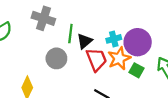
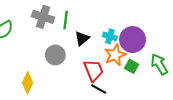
green line: (70, 34) -> (66, 20), moved
cyan cross: (114, 39) -> (110, 36), turned 32
red trapezoid: (96, 60) -> (93, 70), moved

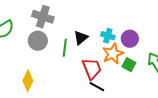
green line: (66, 20) -> (65, 48), moved
purple circle: (133, 40) -> (130, 39), size x0.7
gray circle: (55, 55) -> (38, 41), moved

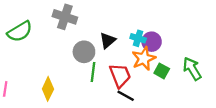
purple circle: (130, 39) -> (152, 42), moved
gray circle: (38, 41) -> (84, 52), moved
green line: (65, 48) -> (93, 72), moved

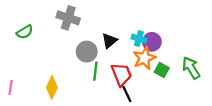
green semicircle: (20, 31) -> (25, 32), size x0.7
black line: (126, 96) -> (127, 94), turned 35

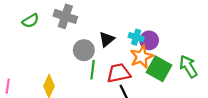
green semicircle: (25, 32) -> (31, 21), moved
green square: (162, 70) -> (159, 69), size x1.6
red trapezoid: (121, 74) -> (119, 73), turned -80

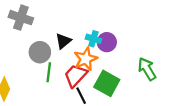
orange star: (142, 57) -> (86, 59), moved
green square: (159, 69) -> (107, 83), moved
red trapezoid: (119, 73) -> (76, 76), turned -35

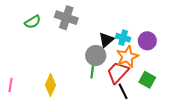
cyan cross: (93, 39) -> (123, 38), moved
gray circle: (40, 52) -> (96, 56), moved
green square: (107, 83) -> (147, 80), size x0.7

